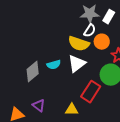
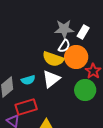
orange circle: (102, 42) -> (76, 57), size x1.5
red rectangle: (91, 92) -> (26, 107), moved, turned 40

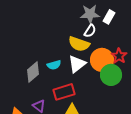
orange circle: (76, 57) -> (102, 60), moved
red rectangle: (26, 107) -> (64, 92), moved

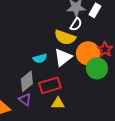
gray diamond: (33, 72) -> (27, 81), moved

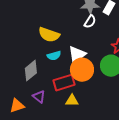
yellow semicircle: (65, 37) -> (49, 35), moved
orange circle: (88, 53) -> (82, 70), moved
gray diamond: (27, 81) -> (31, 71), moved

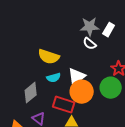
white semicircle: (90, 22) -> (90, 44), turned 96
red rectangle: (64, 83) -> (64, 105), turned 35

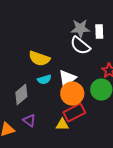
white rectangle: (109, 30) -> (99, 32), turned -32
white semicircle: (90, 44) -> (80, 46), size x1.5
red rectangle: (64, 105) -> (74, 113), moved, turned -45

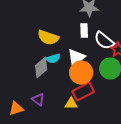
white rectangle: (99, 32) -> (84, 31), moved
white semicircle: (80, 46) -> (104, 41), moved
gray diamond: (21, 95) -> (41, 68), moved

